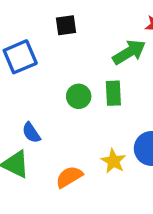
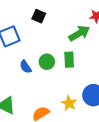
black square: (66, 25) -> (39, 16), turned 32
blue semicircle: (31, 133) -> (26, 67), moved

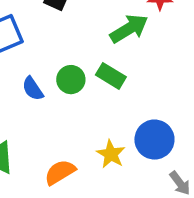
green rectangle: (69, 60) -> (111, 76), turned -56

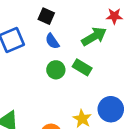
blue semicircle: (33, 89) -> (52, 41), moved

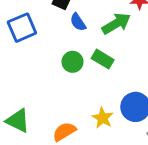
blue semicircle: (52, 41) -> (78, 22), moved

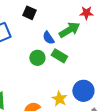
blue semicircle: (78, 22) -> (48, 38), moved

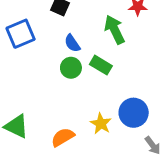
green arrow: (69, 30) -> (115, 30), turned -85
blue semicircle: (48, 38) -> (72, 43), moved

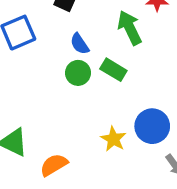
orange semicircle: (63, 137) -> (54, 165), moved

